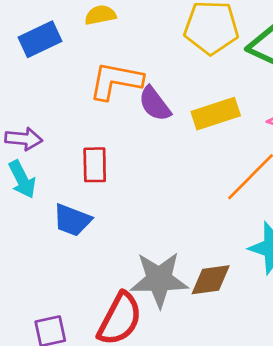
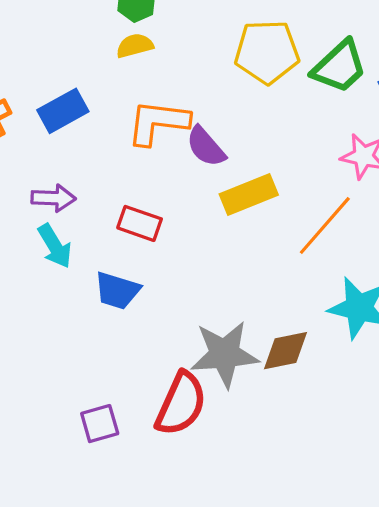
blue rectangle: (40, 39) -> (63, 111), moved
yellow rectangle: (216, 114) -> (249, 194), moved
red rectangle: (95, 165) -> (140, 223), turned -66

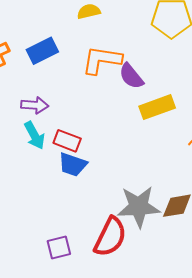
red rectangle: (140, 223) -> (67, 141), moved

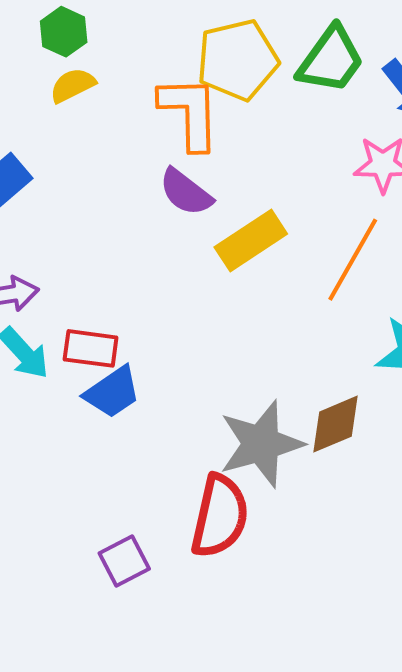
orange L-shape: (102, 60) -> (190, 113), moved, turned 93
blue trapezoid: (73, 165) -> (112, 392), turned -40

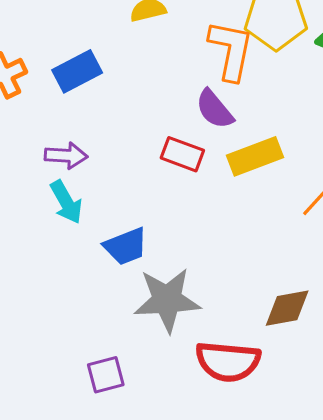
red rectangle: (91, 348) -> (182, 154), moved
gray star: (261, 444) -> (167, 300), moved
red semicircle: (220, 516) -> (228, 361), moved, turned 70

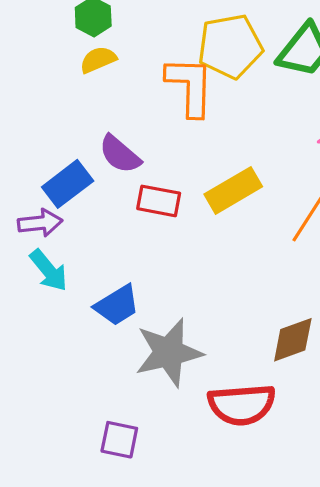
blue rectangle: (77, 71) -> (68, 184), moved
purple semicircle: (215, 109) -> (120, 154), moved
purple square: (106, 375) -> (119, 440), turned 36

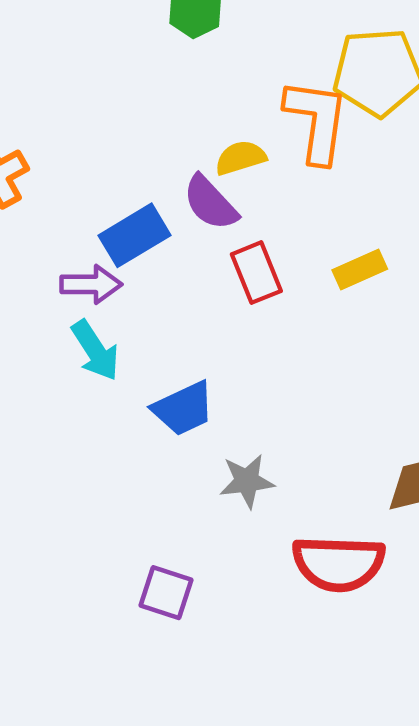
yellow semicircle: (98, 60) -> (241, 158), moved
yellow rectangle: (233, 190) -> (360, 270), size x0.7
red rectangle: (159, 201) -> (256, 273), turned 51
gray star: (169, 353) -> (247, 481), size x0.6

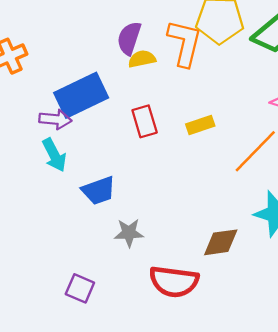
purple semicircle: (210, 203) -> (129, 38), moved, turned 56
blue rectangle: (134, 235) -> (81, 95), size x1.4

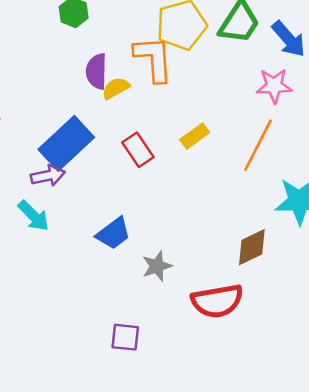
cyan arrow: (54, 155) -> (34, 216), moved

